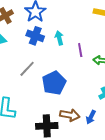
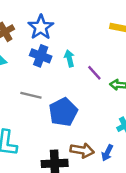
purple line: (80, 50) -> (94, 73), turned -32
gray line: (27, 69) -> (31, 95), turned 60

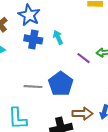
purple line: (94, 73) -> (83, 58), moved
gray line: (31, 95) -> (33, 87), moved

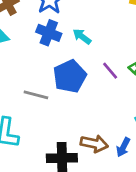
cyan arrow: (58, 37) -> (82, 36), turned -40
blue pentagon: (61, 84) -> (70, 76), moved

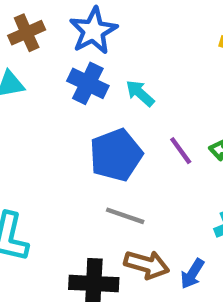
gray line: (36, 95) -> (125, 216), moved

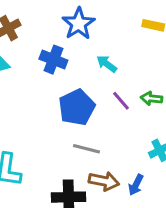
blue star: (93, 31) -> (79, 24), moved
cyan arrow: (140, 93) -> (107, 64), moved

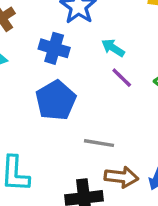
purple line: (121, 101) -> (122, 78), moved
blue pentagon: (77, 107) -> (56, 100), moved

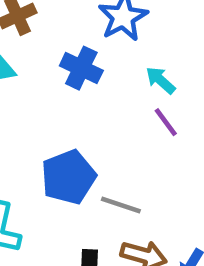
blue pentagon: (56, 100) -> (69, 177), moved

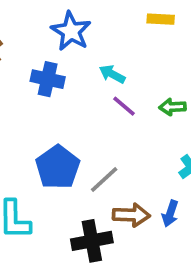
gray line: (121, 205) -> (104, 180), turned -48

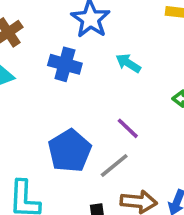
purple line: (124, 106) -> (128, 128), moved

